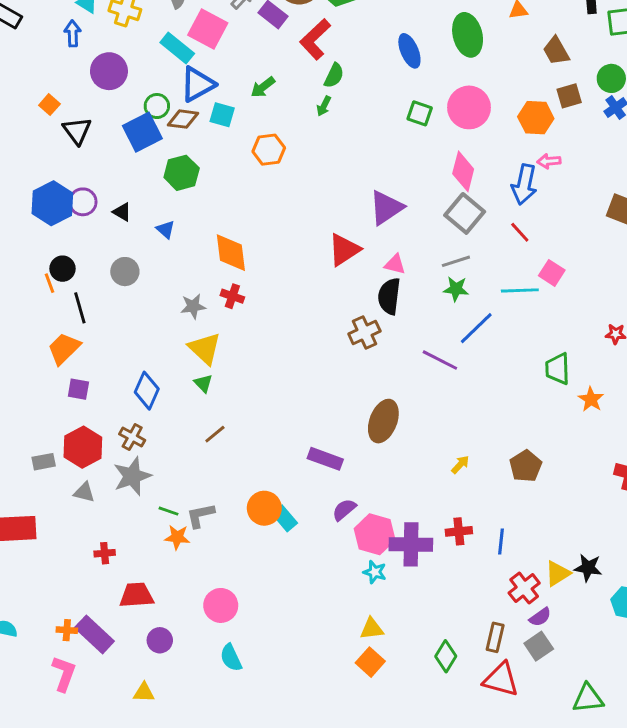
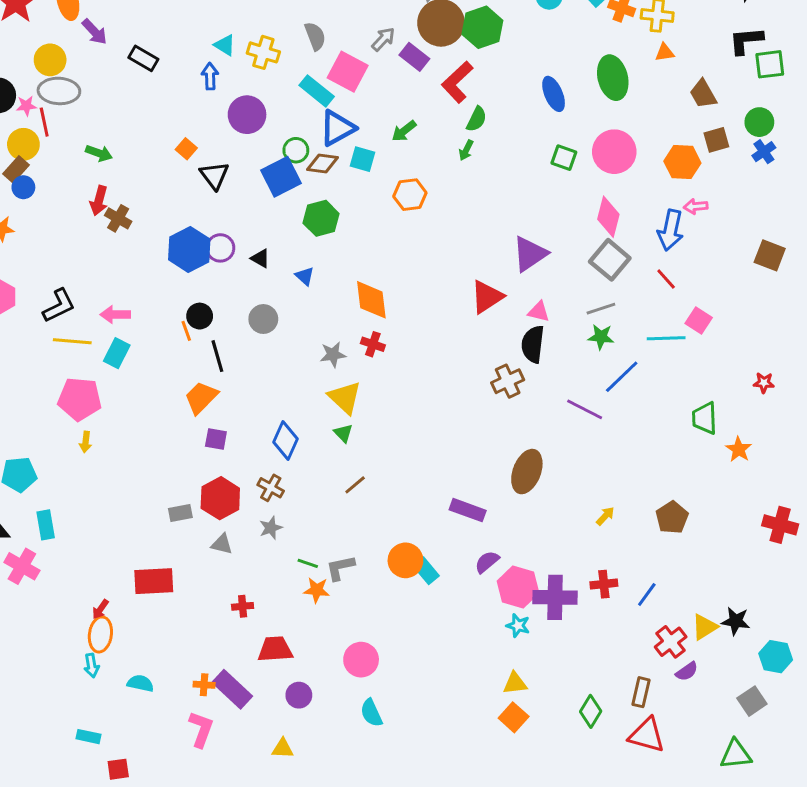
gray star: (132, 476) -> (271, 528), size x0.6
blue line: (501, 542) -> (647, 594), turned 30
gray square: (539, 646) -> (752, 701), moved

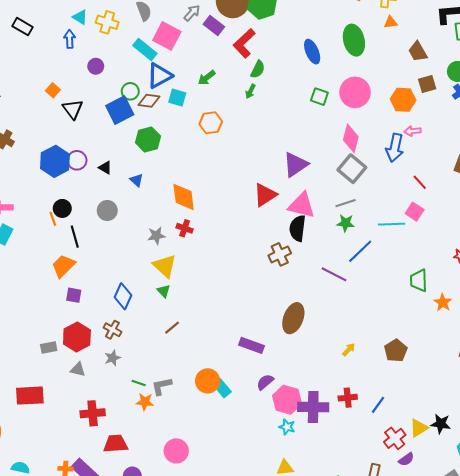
purple circle: (247, 115) -> (96, 66), size x0.6
red line: (666, 279) -> (420, 182), moved
pink triangle: (539, 312) -> (302, 205), size x1.8
red cross: (243, 606) -> (93, 413), size x1.6

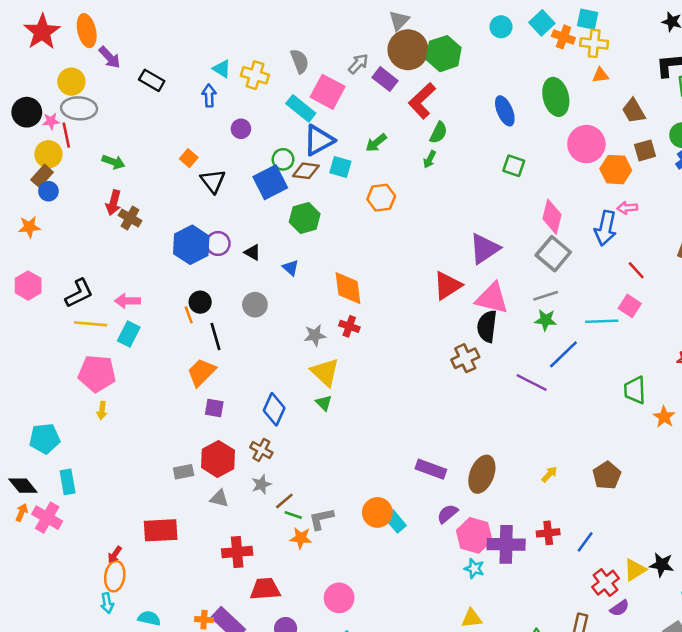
pink circle: (355, 92) -> (586, 144), moved
brown ellipse: (293, 318) -> (482, 474), moved
brown line: (172, 328) -> (284, 501), moved

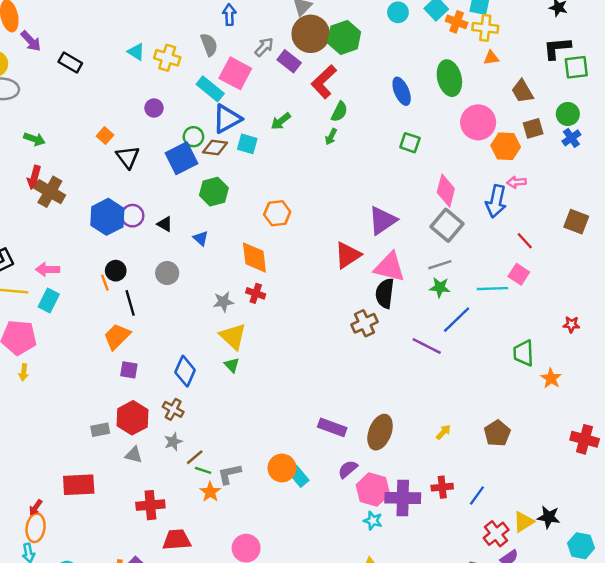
blue arrow: (209, 96) -> (229, 15), moved
orange hexagon: (381, 198) -> (277, 213), moved
brown cross: (130, 218) -> (50, 192), size x1.4
orange star: (301, 538) -> (210, 492), turned 30

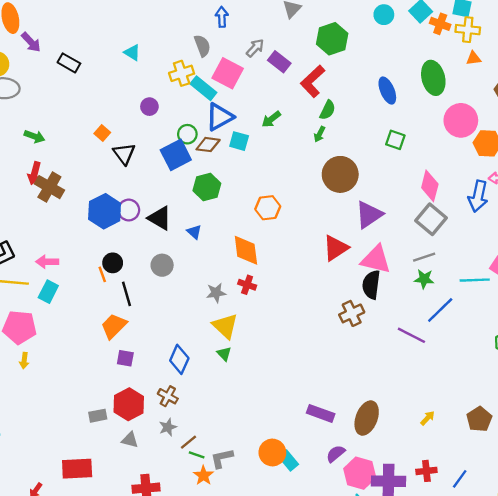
brown circle: (311, 34) -> (340, 174), moved
yellow cross: (167, 58) -> (182, 73), moved, turned -35
black triangle: (165, 224) -> (160, 218), size x1.6

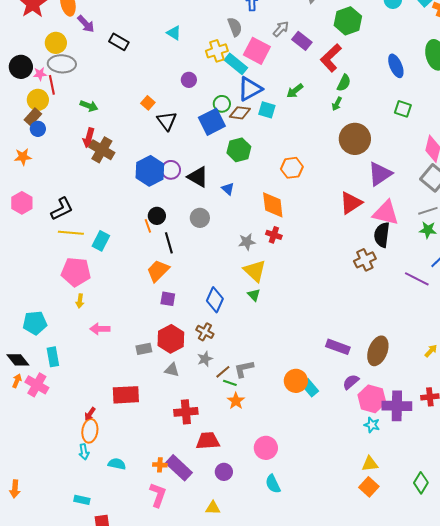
pink arrow: (47, 262) -> (100, 329), moved
gray L-shape: (222, 458) -> (244, 369), moved

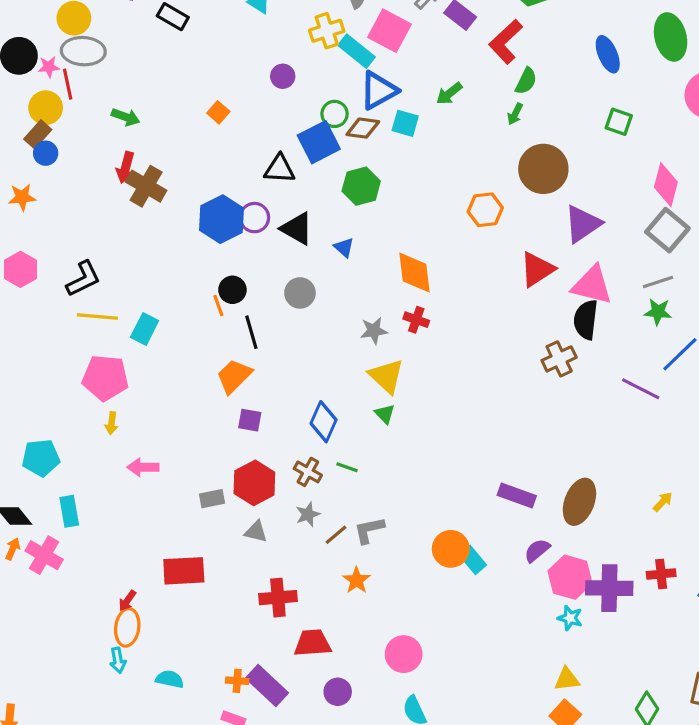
black triangle: (167, 121) -> (280, 169), moved, turned -50
orange hexagon: (292, 168) -> (485, 210), moved
green line: (230, 383) -> (347, 467), moved

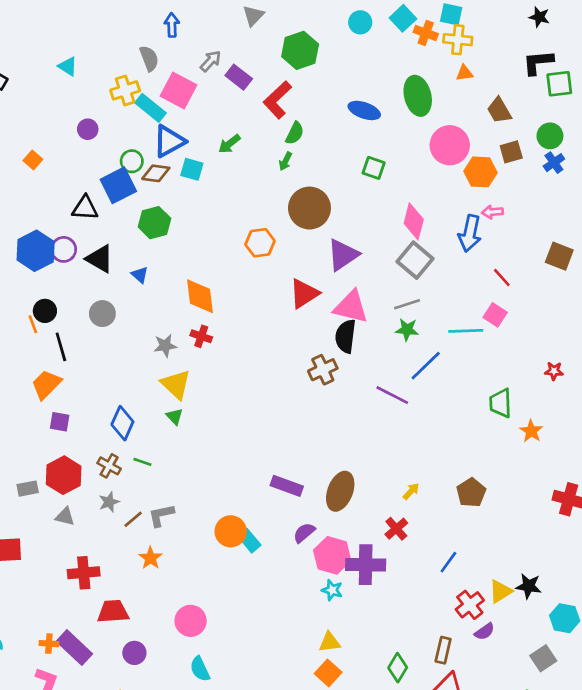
blue ellipse: (608, 54) -> (364, 110), turned -48
red cross: (661, 574) -> (396, 529), moved, turned -35

